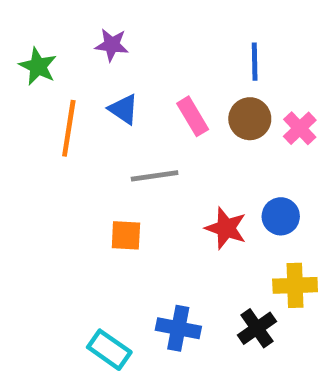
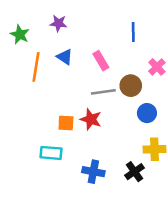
brown circle: (250, 119) -> (131, 86), moved
gray line: (155, 176) -> (103, 92), moved
red star: (226, 228) -> (91, 119), moved
cyan rectangle: (109, 350) -> (51, 153), moved, turned -30

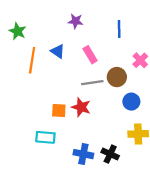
purple star: (58, 23) -> (76, 21), moved
black cross: (134, 172) -> (110, 154), moved, turned -30

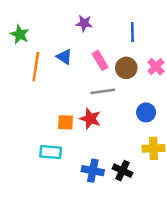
brown circle: (117, 77) -> (126, 68), moved

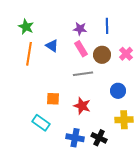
purple star: (84, 23) -> (80, 29), moved
green star: (20, 34) -> (26, 27), moved
red star: (90, 119) -> (82, 106), moved
cyan rectangle: (51, 152) -> (41, 123), turned 30

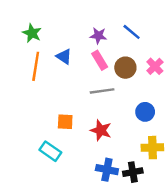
blue line: (107, 26) -> (132, 32), turned -49
blue cross: (75, 138) -> (107, 170), moved
black cross: (99, 138) -> (133, 172), moved, turned -35

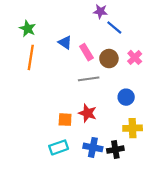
purple star: (98, 36) -> (100, 11), moved
blue triangle: (64, 57) -> (65, 42), moved
orange square: (65, 122) -> (65, 120), moved
cyan rectangle: (50, 151) -> (59, 147), moved, turned -54

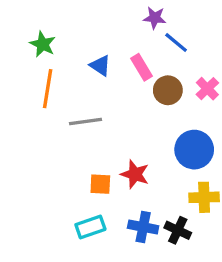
pink rectangle: (86, 52) -> (141, 67), moved
gray line: (89, 79) -> (85, 122), moved
blue circle: (126, 97) -> (194, 150), size x1.5
black cross: (115, 150) -> (178, 230), turned 35

